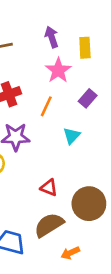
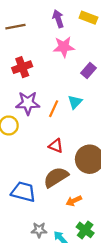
yellow rectangle: (85, 48) -> (88, 18), moved, turned -66
pink star: (58, 70) -> (64, 47), turned 30
orange line: (46, 106) -> (54, 109), moved

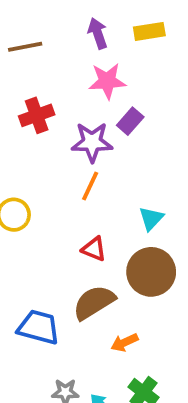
yellow rectangle: (88, 18) -> (149, 31), turned -30
purple rectangle: (88, 70) -> (130, 121), moved
cyan triangle: (75, 102) -> (151, 218), moved
purple star: (28, 103) -> (92, 142), moved

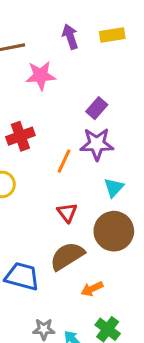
pink star: (107, 81) -> (41, 75), moved
red cross: (37, 115) -> (20, 136), moved
purple star: (92, 142) -> (97, 144), moved
red triangle: (94, 249) -> (67, 212), turned 30

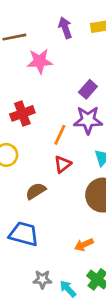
red triangle: (67, 212) -> (63, 164), moved, turned 30
brown semicircle: (67, 256) -> (36, 191), moved, size x0.7

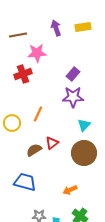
red cross: (22, 113) -> (23, 74), moved
orange line: (60, 135) -> (38, 114), moved
red triangle: (63, 164) -> (52, 143), moved

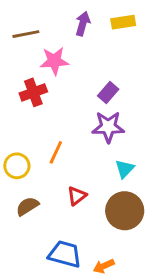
purple arrow: (56, 28) -> (83, 24), turned 35
brown semicircle: (34, 150) -> (27, 206), moved
blue trapezoid: (25, 182) -> (65, 254), moved

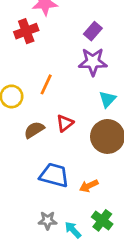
brown semicircle: (27, 206) -> (34, 130), moved

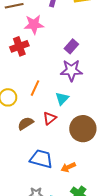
cyan triangle: (108, 99) -> (62, 98), moved

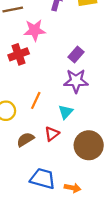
orange arrow: (68, 167) -> (73, 188), turned -144

